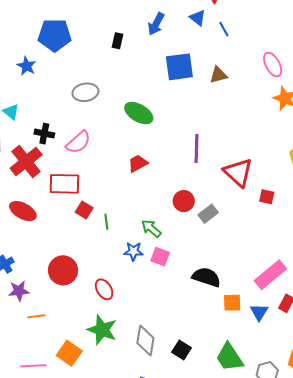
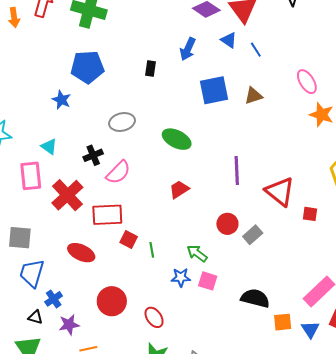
black cross: (44, 134) -> (93, 155), moved, turned -30
red ellipse: (23, 211) -> (81, 253), moved

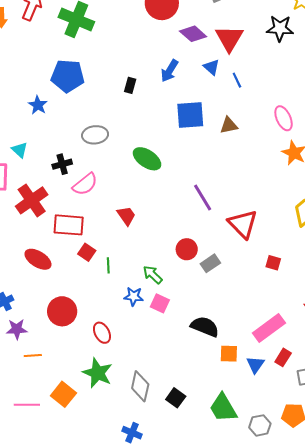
purple line: (237, 171) -> (203, 198), turned -36
red trapezoid: (179, 189) -> (126, 216), moved, turned 80
red square: (310, 214) -> (273, 263), moved

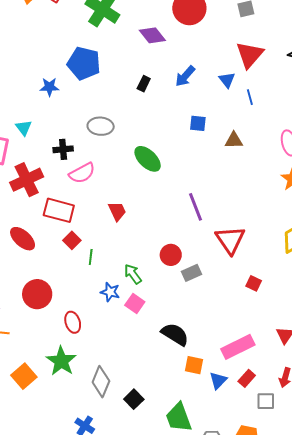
purple diamond: (193, 34) -> (152, 35), moved
blue star: (38, 105) -> (49, 87), turned 30
blue square: (190, 115) -> (198, 123), size x0.6

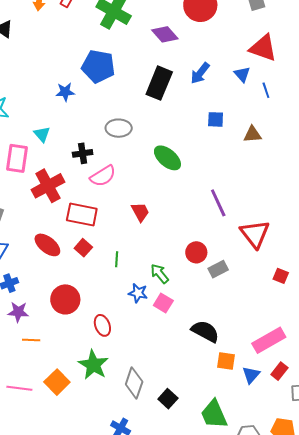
red triangle: (250, 55) -> (263, 48), turned -48
black rectangle: (144, 84) -> (159, 83), size x2.0
red square: (72, 240) -> (83, 248), moved

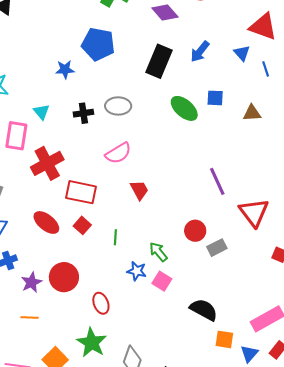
black cross: (83, 153) -> (83, 113), moved
green ellipse: (167, 158) -> (184, 108), moved
pink semicircle: (103, 176) -> (118, 153), moved
purple star: (18, 312) -> (31, 282), moved, turned -30

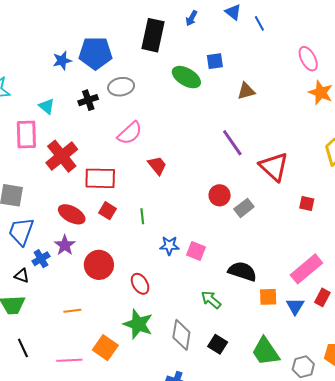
blue pentagon: (98, 44) -> (96, 53), moved
blue arrow: (200, 52) -> (191, 18), size x0.7
brown triangle: (252, 113) -> (246, 91), moved
green arrow: (158, 252) -> (211, 300), moved
purple star: (31, 282) -> (65, 245), moved

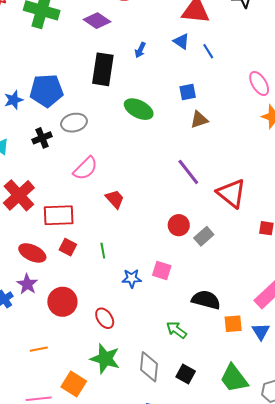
blue square: (215, 61) -> (188, 92), moved
pink square: (196, 251) -> (162, 270), moved

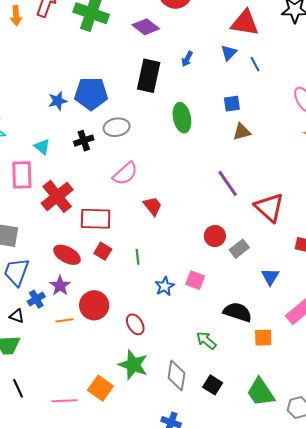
blue triangle: (181, 41) -> (229, 53), turned 36
green ellipse: (139, 109) -> (182, 118), turned 48
blue star: (132, 278) -> (165, 286), turned -30
blue triangle: (261, 331) -> (270, 277), moved
orange line: (39, 349) -> (65, 320), moved

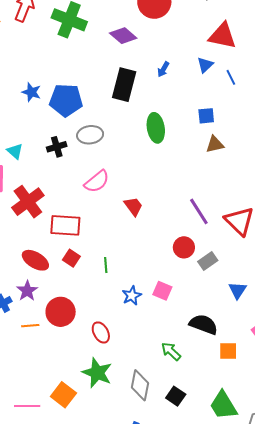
blue star: (58, 101) -> (31, 92), moved, turned 30
purple line: (228, 183) -> (199, 211), moved
red trapezoid: (153, 206) -> (133, 206), moved

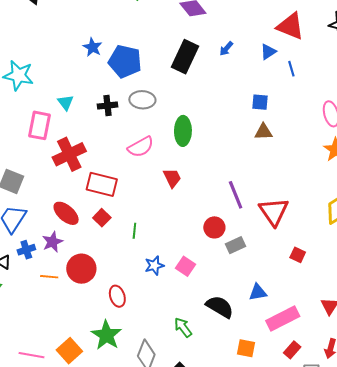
green ellipse: (156, 128) -> (183, 131), moved
blue triangle: (238, 290) -> (258, 292), moved, turned 36
orange square: (228, 351) -> (246, 348), moved

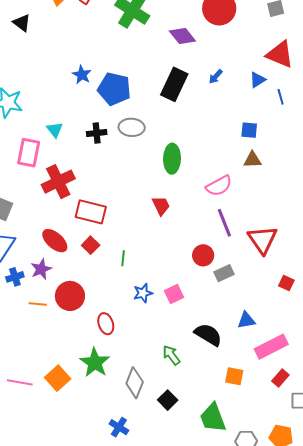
pink semicircle: (141, 147) -> (219, 186), moved
pink square: (185, 266) -> (174, 294), turned 30

